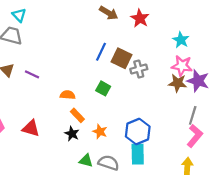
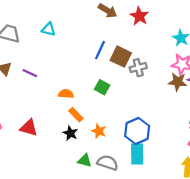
cyan triangle: (19, 15) -> (49, 29), moved, turned -32

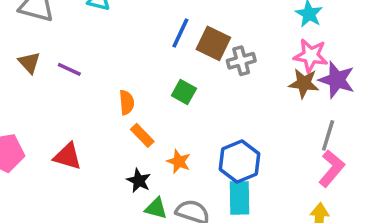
orange semicircle: (66, 94) -> (127, 102), turned 80
black star: (70, 133) -> (139, 181), moved

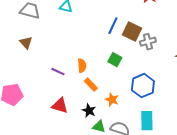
purple line: (69, 69) -> (58, 72), moved
red triangle: (68, 156) -> (60, 106), moved
blue hexagon: (239, 161) -> (143, 86), moved

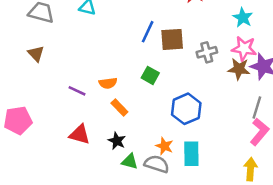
brown square: (132, 32) -> (172, 39), turned -30
gray cross: (148, 42) -> (207, 52), moved
orange semicircle: (82, 66) -> (108, 83), turned 88
orange star: (112, 100) -> (164, 146), moved

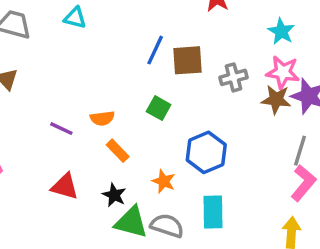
orange star: (164, 146) -> (164, 181), moved
green triangle: (130, 161) -> (131, 222), size x1.5

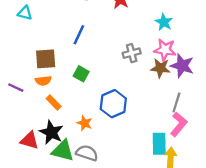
brown square: (187, 60) -> (46, 59), moved
red triangle: (65, 186) -> (30, 140), moved
black star: (114, 195) -> (51, 132), size x1.5
cyan rectangle: (213, 212) -> (159, 144), moved

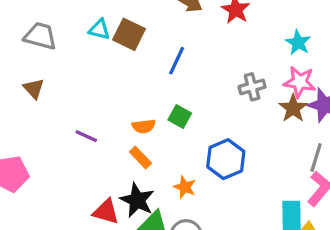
brown square: (46, 59) -> (129, 34), moved, turned 30
brown star: (160, 68) -> (293, 108), turned 30
orange semicircle: (43, 81) -> (144, 126), moved

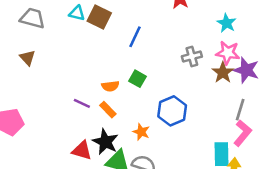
purple line: (86, 136) -> (82, 103), moved

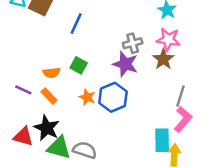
purple star: (246, 70) -> (125, 64), moved
orange star: (141, 132) -> (87, 97), moved

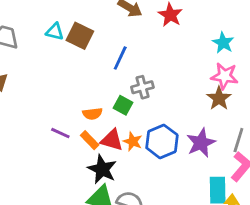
gray cross: (133, 43) -> (142, 87), moved
purple star: (125, 64) -> (201, 143), moved, turned 30
black star: (47, 128) -> (102, 169), moved
red triangle: (23, 137) -> (112, 140), moved

